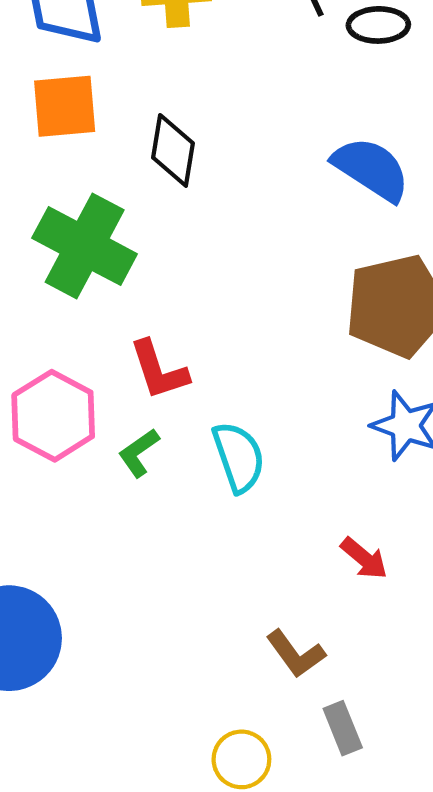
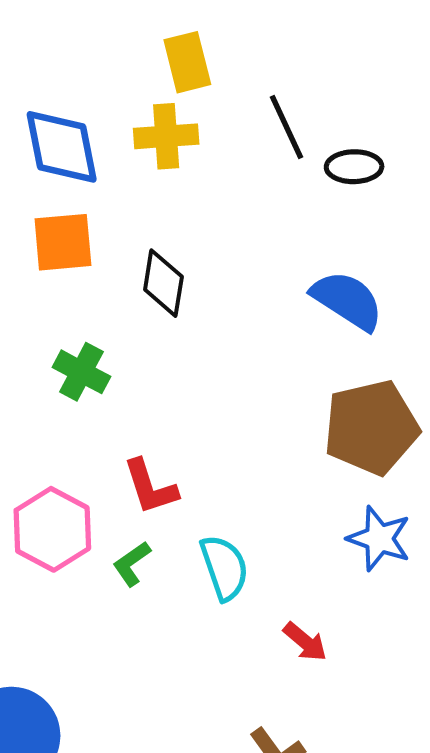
green cross: (85, 246) -> (81, 372), size x0.6
red arrow: (364, 558) -> (305, 642), moved

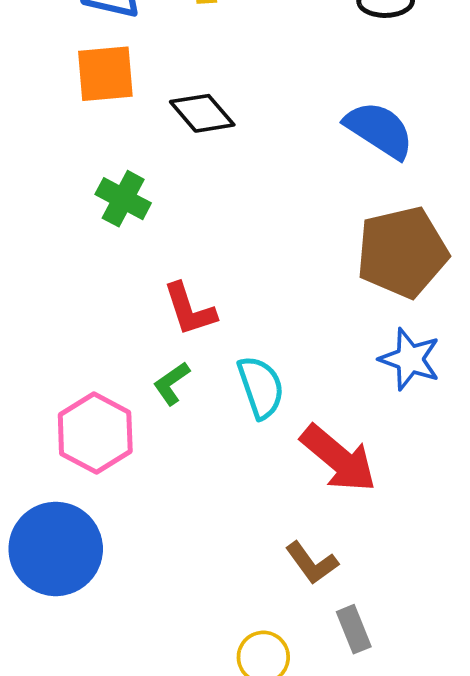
black diamond: (163, 283) -> (202, 113), turned -50
pink hexagon: (52, 529) -> (95, 433), moved
red arrow: (305, 642) -> (338, 459), size x1.8

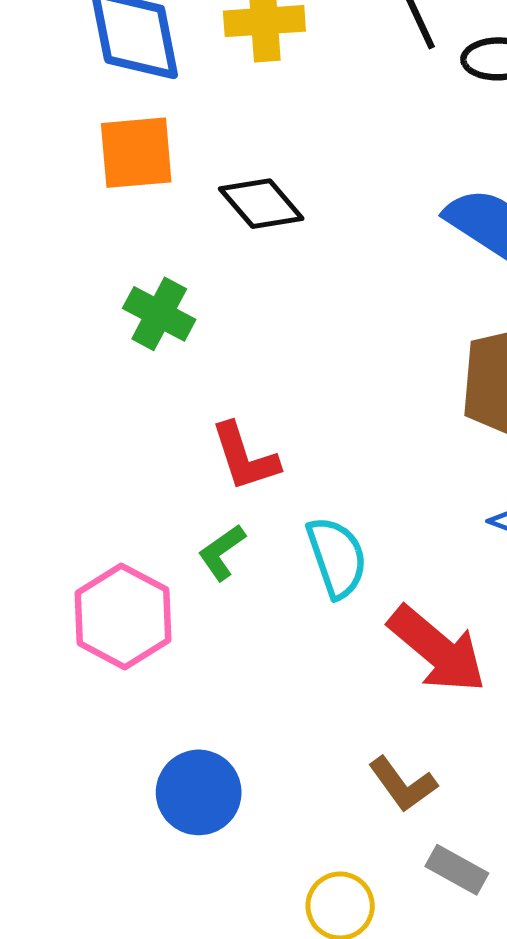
blue circle: (56, 549) -> (199, 792), moved, size x0.7
gray rectangle: (354, 629) -> (457, 870), turned -39

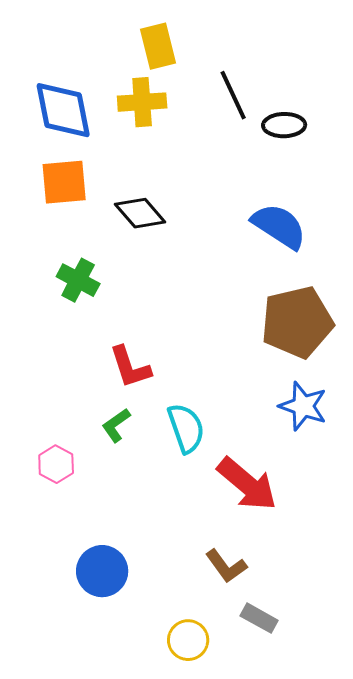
pink hexagon: (123, 616) -> (56, 464), size x0.6

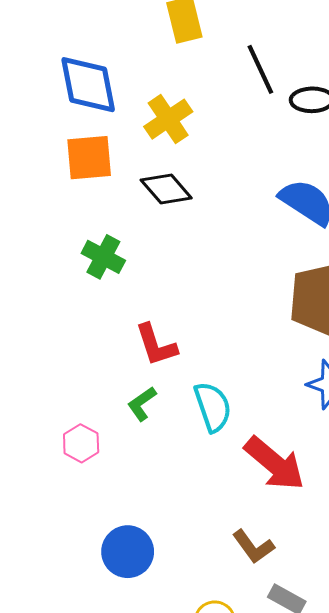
yellow cross: (142, 102) -> (168, 119), moved, turned -30

